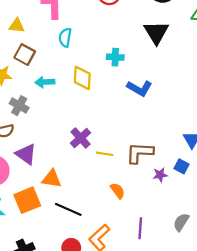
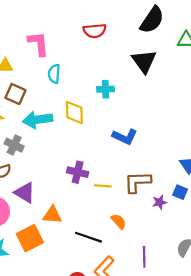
cyan arrow: (45, 82) -> (38, 120), size x1.5
blue L-shape: (139, 88) -> (125, 137), moved
purple cross: (81, 138) -> (78, 172), turned -30
black line: (68, 209) -> (88, 237), moved

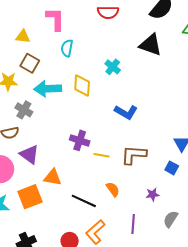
black triangle: (144, 61) -> (151, 45), turned -40
cyan cross: (105, 89) -> (113, 67), turned 35
purple star: (160, 202) -> (153, 194), moved

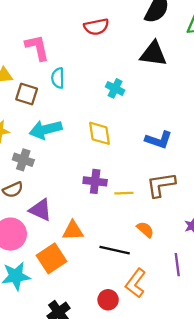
brown square: (30, 63) -> (27, 94), moved
yellow diamond: (82, 85) -> (100, 133), moved
blue L-shape: (126, 112) -> (159, 140), moved

